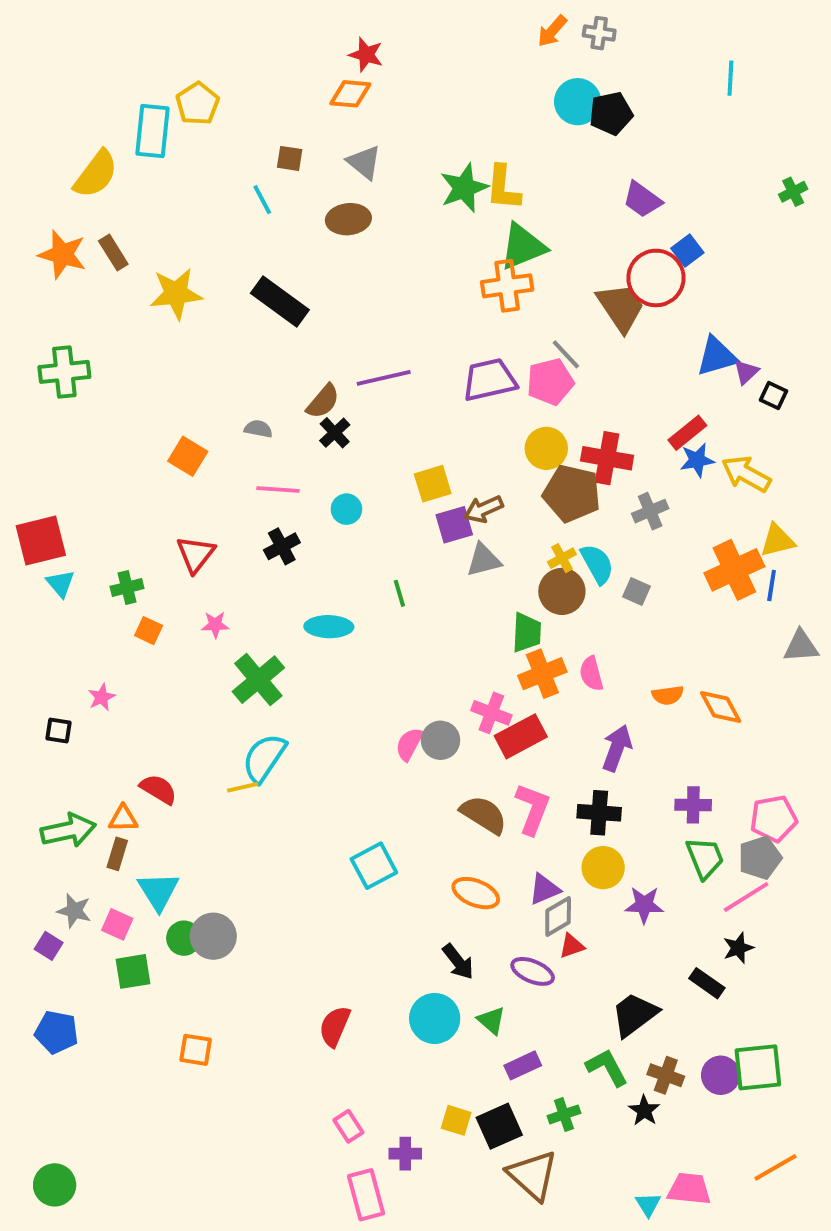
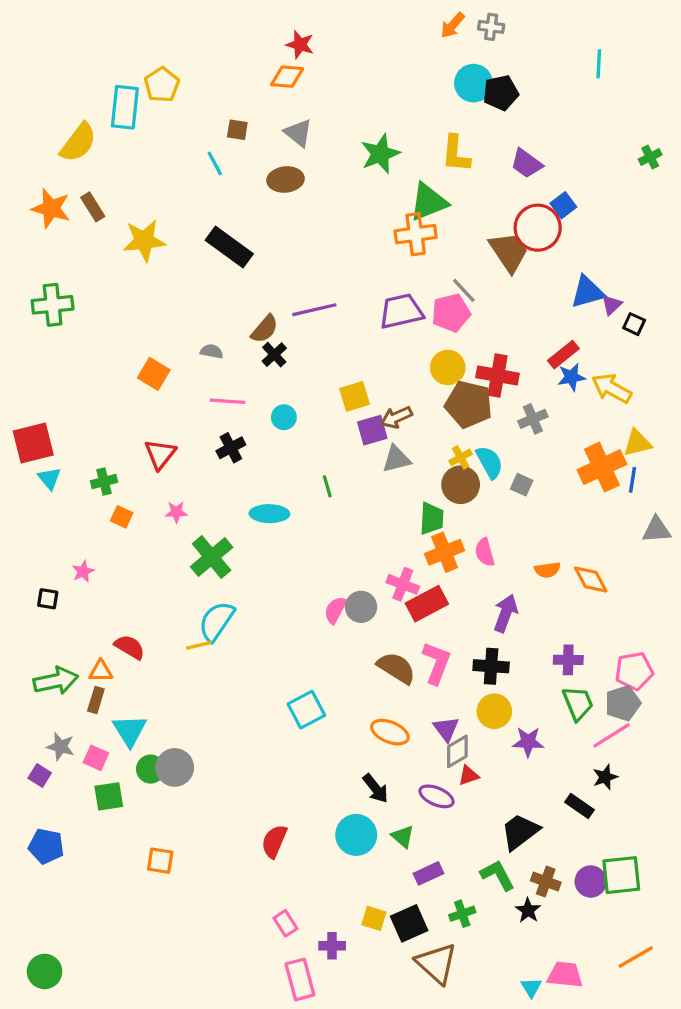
yellow L-shape: (503, 188) -> (456, 154), moved
purple triangle: (544, 889) -> (446, 729), turned -44

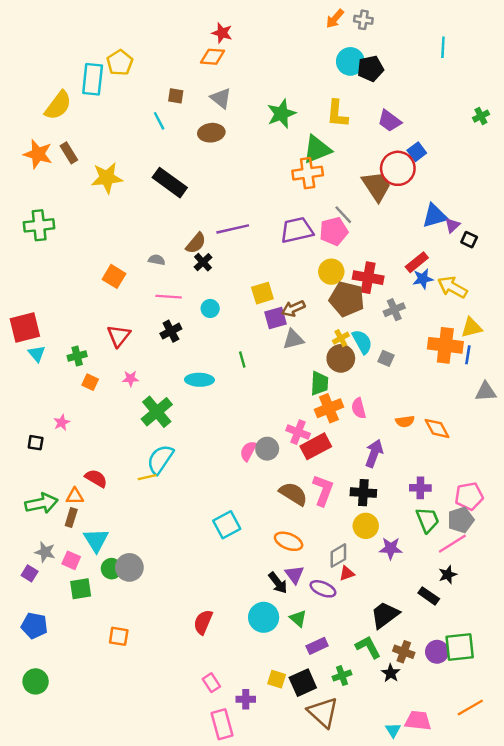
orange cross: (602, 467) -> (445, 345), turned 32
purple triangle: (446, 729) -> (294, 575), moved
green circle: (45, 971) -> (36, 681), moved

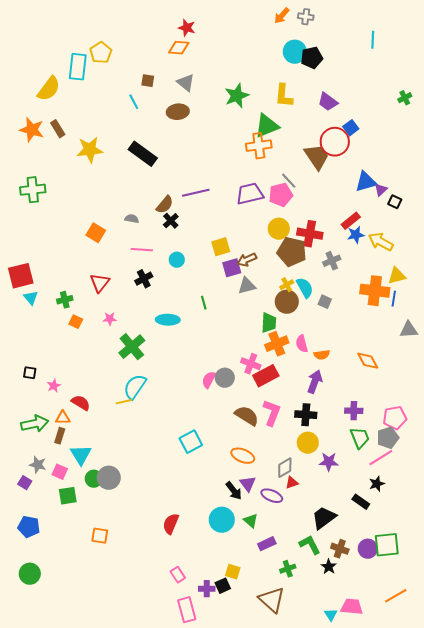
orange semicircle: (405, 421) -> (322, 355), moved
pink star: (62, 423) -> (54, 386), moved
black square: (303, 683) -> (223, 586), moved, size x0.7

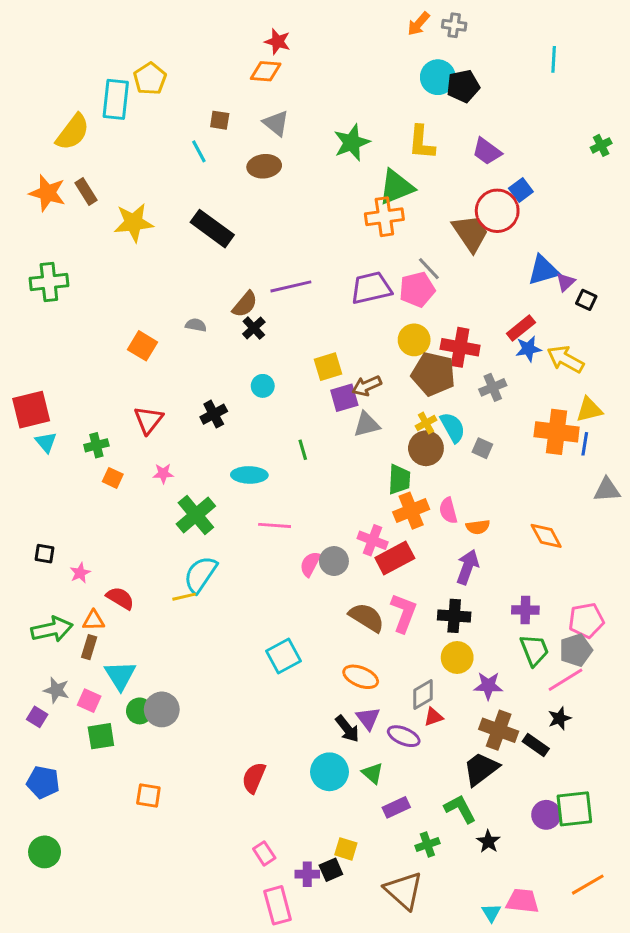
pink line: (142, 250) -> (275, 525), moved
brown cross: (340, 549) -> (499, 730), moved, size x1.4

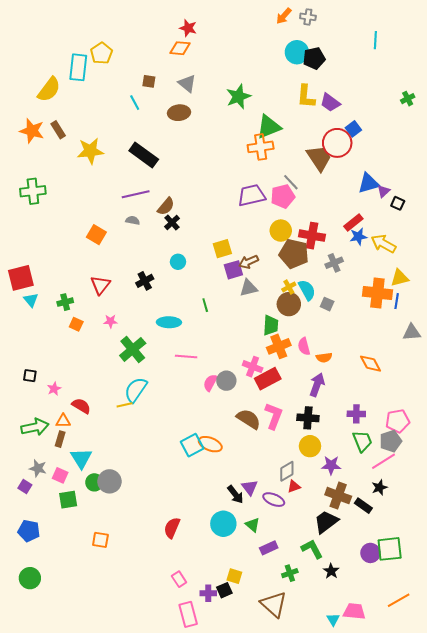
yellow L-shape: (422, 142) -> (306, 97), moved
purple line: (291, 286) -> (136, 194), moved
orange ellipse: (361, 677) -> (210, 444), moved

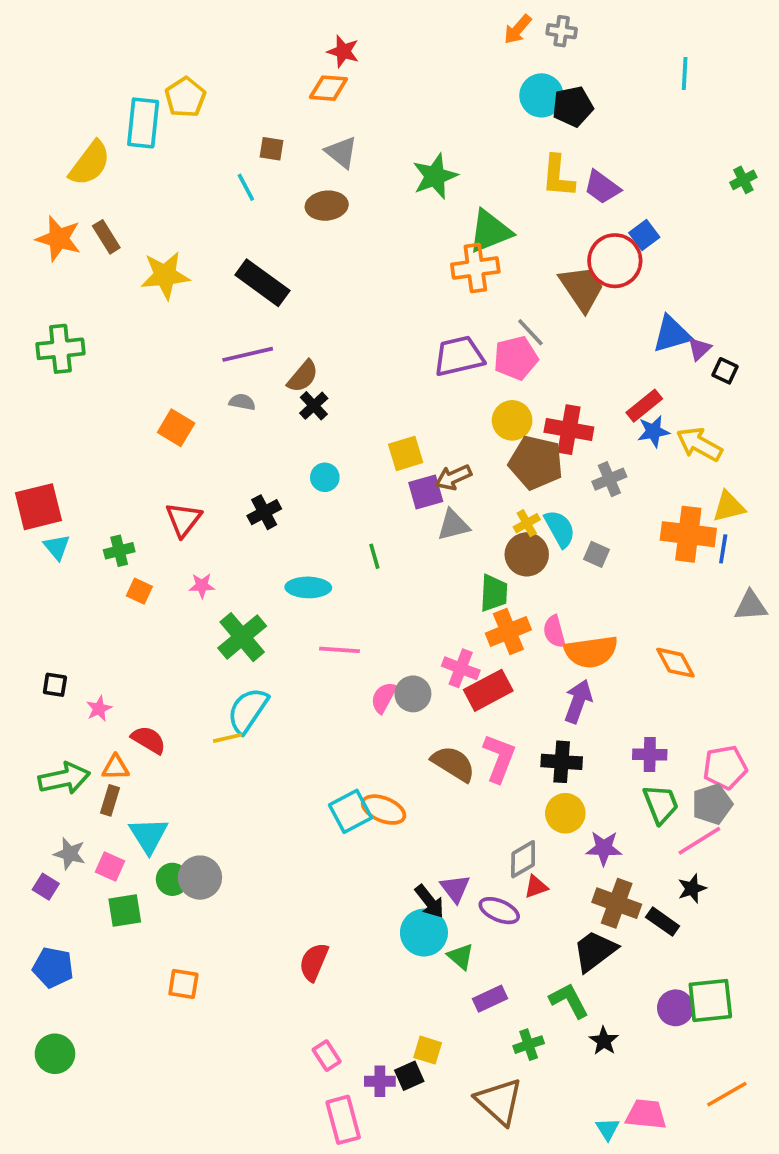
orange semicircle: (324, 357) -> (591, 652), size x1.8
cyan circle: (223, 524) -> (424, 933), moved

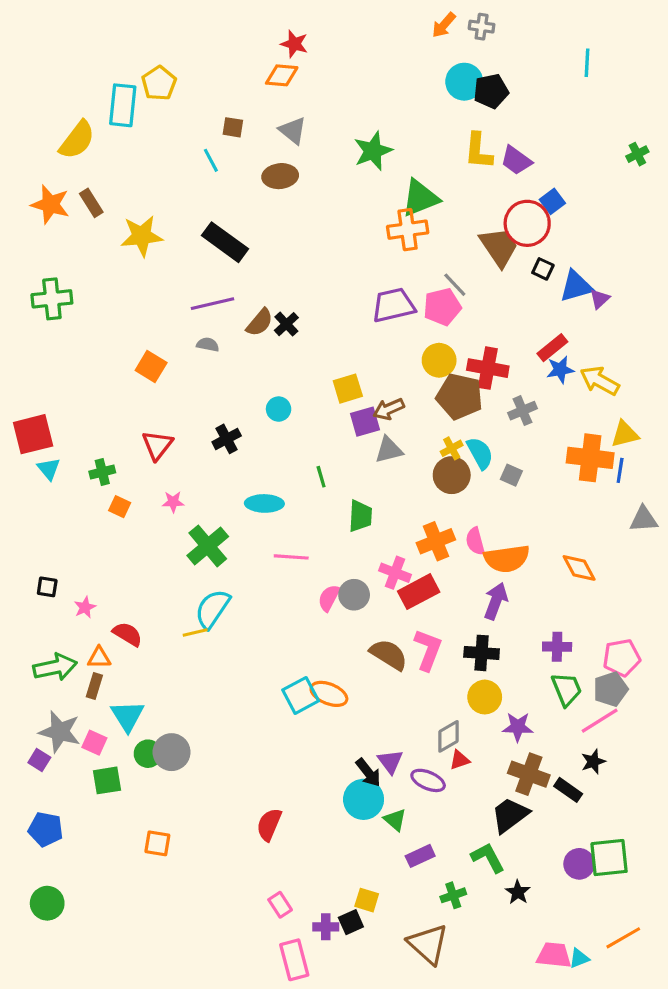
black square: (725, 371) -> (543, 269), moved
black cross: (314, 406) -> (286, 324), moved
green trapezoid: (494, 593) -> (360, 516), moved
gray star: (70, 854) -> (60, 732), size x1.5
cyan triangle: (608, 1129) -> (579, 958), moved, turned 40

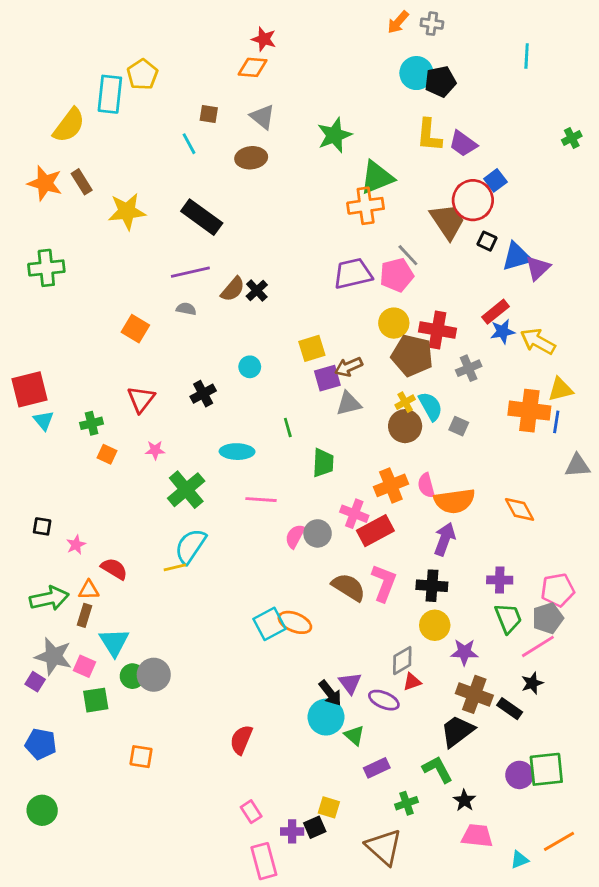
purple triangle: (600, 299) -> (538, 268), size x1.4
pink trapezoid: (554, 955) -> (477, 836), moved

